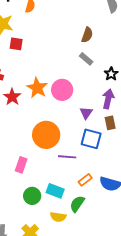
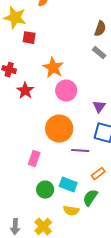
orange star: (37, 88) -> (53, 68), moved
pink circle: (62, 90) -> (66, 91), moved

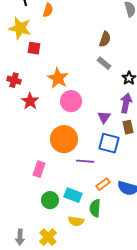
green semicircle: (90, 198) -> (95, 208), turned -30

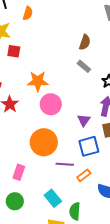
orange star: (58, 78) -> (38, 81), turned -30
blue square: (109, 143) -> (89, 146), turned -30
orange rectangle: (103, 184) -> (84, 175), moved
cyan rectangle: (73, 195) -> (53, 198), turned 30
green circle: (50, 200) -> (15, 201), moved

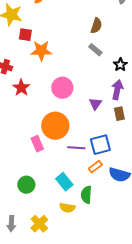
orange star: (38, 81) -> (41, 51), moved
blue square: (89, 146) -> (100, 145), moved
pink rectangle: (19, 172) -> (37, 144), moved, turned -42
orange rectangle: (84, 175) -> (95, 167), moved

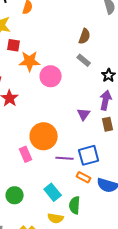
pink circle: (62, 88) -> (51, 76), moved
orange rectangle: (95, 167) -> (84, 177), turned 64

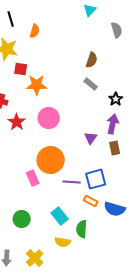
pink circle: (51, 76) -> (49, 118), moved

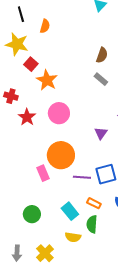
red square: (21, 69) -> (31, 64), turned 32
orange star: (37, 85) -> (47, 80), turned 30
orange rectangle: (91, 201) -> (94, 203), moved

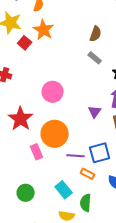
orange star: (47, 80) -> (44, 30), moved
red star: (27, 117) -> (21, 119), moved, size x1.4
orange rectangle: (94, 203) -> (88, 174), moved

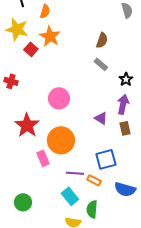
purple triangle: (95, 112) -> (101, 118), turned -32
purple line: (76, 156) -> (75, 173), moved
green circle: (26, 193) -> (23, 202), moved

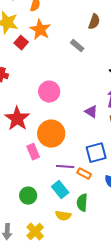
brown semicircle: (102, 40) -> (94, 22), moved
gray rectangle: (101, 64) -> (77, 46), moved
green circle: (23, 202) -> (28, 196), moved

